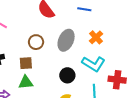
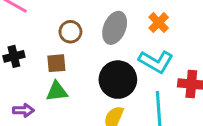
black circle: (67, 75) -> (118, 80), size x1.6

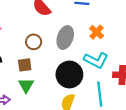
green triangle: (57, 91) -> (26, 85), turned -49

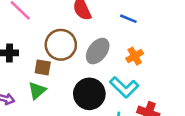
brown circle: (34, 42) -> (61, 45), size x1.6

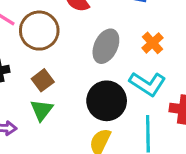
brown circle: (61, 45) -> (39, 31), moved
brown square: (43, 67) -> (43, 80), turned -35

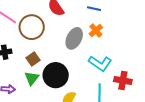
orange cross: (153, 43) -> (96, 31), moved
black circle: (107, 101) -> (56, 75), moved

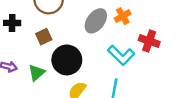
green triangle: (32, 78) -> (37, 73), moved
red cross: (123, 80) -> (149, 41), moved

